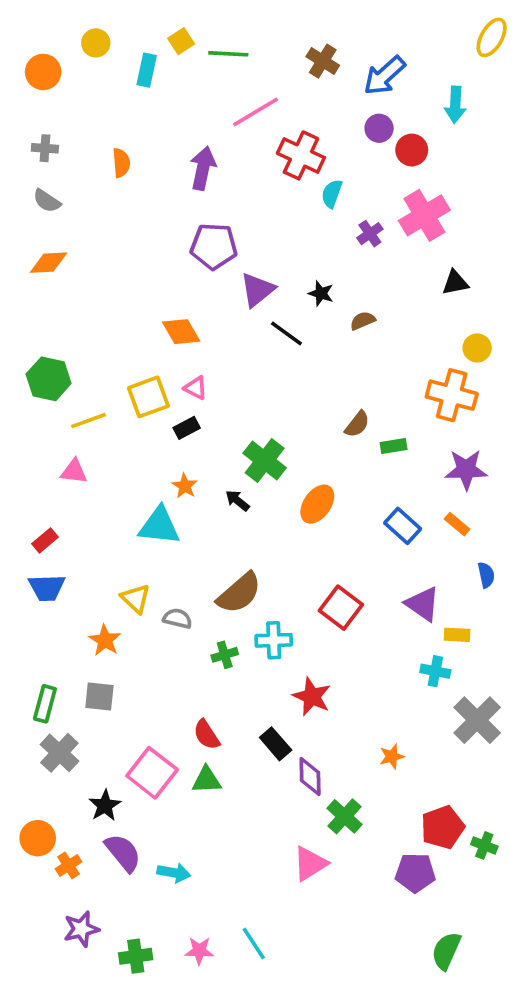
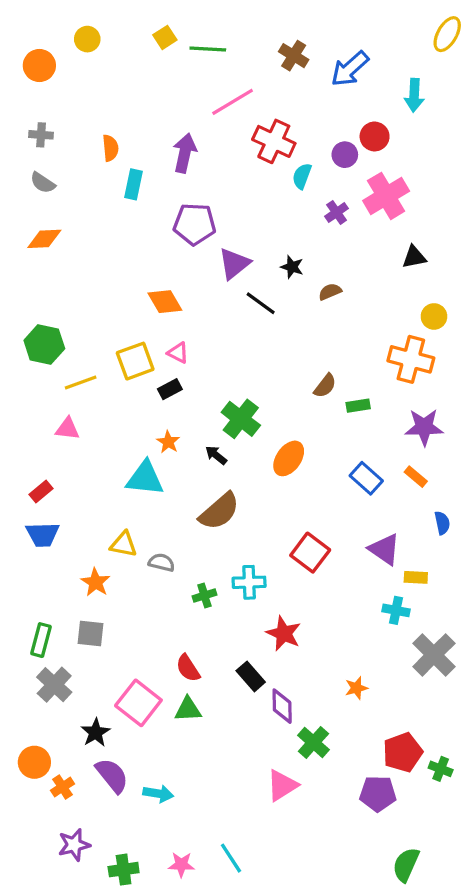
cyan rectangle: (147, 70) -> (133, 184), moved
purple circle: (379, 128) -> (345, 155), moved
brown semicircle: (239, 593) -> (219, 511), moved
yellow triangle: (136, 599) -> (124, 544), turned -32

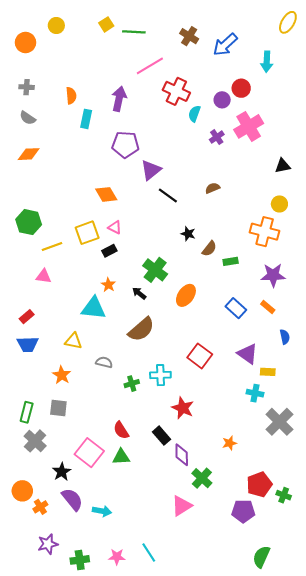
black triangle: (414, 257) -> (283, 166), moved
black star: (292, 267) -> (188, 234), moved
yellow triangle: (124, 544) -> (73, 341), moved

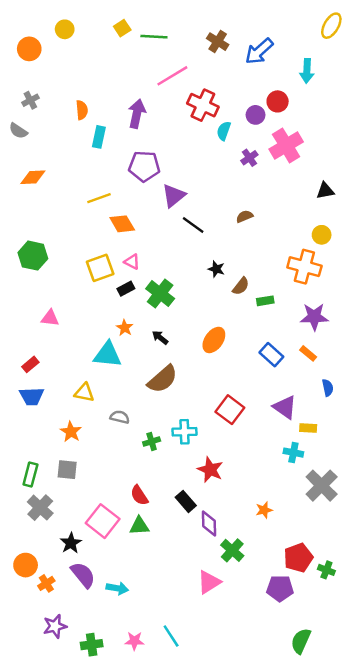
gray cross: (27, 87) -> (30, 100), turned -32
gray semicircle: (28, 118) -> (18, 131), moved
yellow line: (52, 246) -> (99, 198), moved
green cross: (155, 270) -> (160, 294), moved

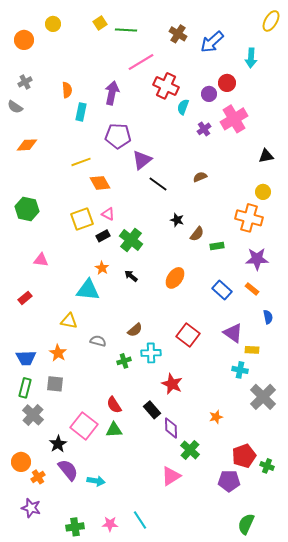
brown semicircle: (163, 379) -> (135, 330), moved, size x0.6
blue trapezoid: (32, 396) -> (26, 358), moved
purple star: (55, 626) -> (31, 508), moved, turned 30

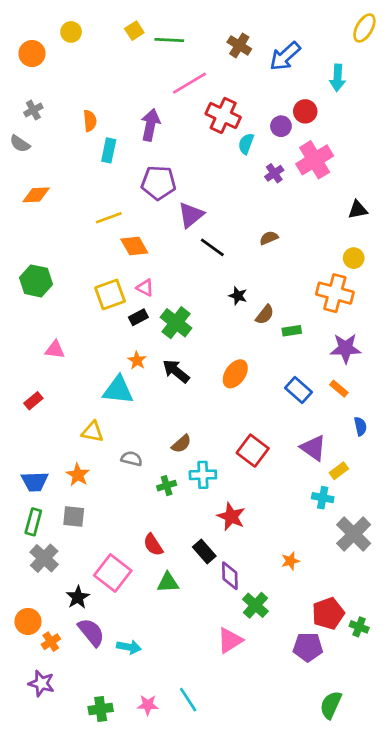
black arrow: (131, 276) -> (176, 371), size x1.5
yellow rectangle: (252, 350) -> (339, 471), turned -40
green triangle: (114, 430) -> (168, 582), moved

